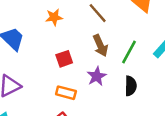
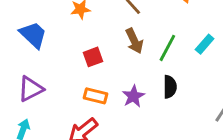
purple star: (97, 76) -> (133, 96), moved

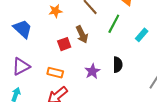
brown arrow: (134, 41) -> (82, 34), moved
green line: (167, 48) -> (114, 24), moved
orange rectangle: (96, 96) -> (55, 73), moved

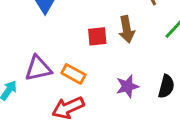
purple triangle: (21, 66) -> (38, 68), moved

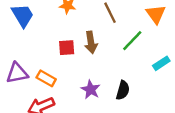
purple star: (127, 86) -> (91, 90), turned -30

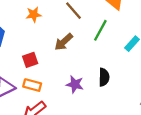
brown arrow: (91, 42) -> (64, 42), turned 72
red square: (67, 48) -> (30, 60), moved

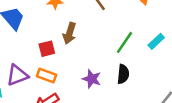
green line: (100, 30) -> (125, 42), moved
brown arrow: (64, 42) -> (69, 33), moved, turned -36

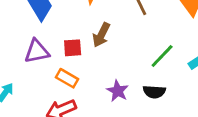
black semicircle: (123, 74) -> (154, 92), turned 78
purple triangle: (17, 75) -> (37, 51), moved

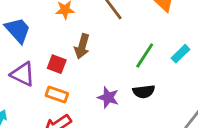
red square: (73, 48) -> (57, 64), turned 36
purple triangle: (37, 51) -> (23, 74), turned 48

